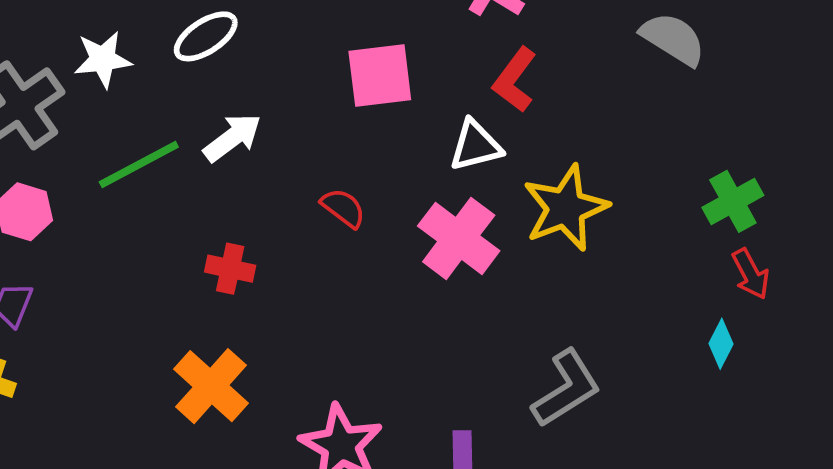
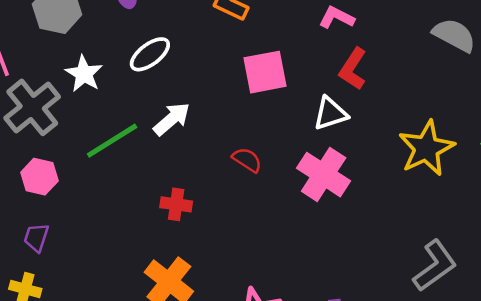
white star: (103, 59) -> (84, 74), turned -30
yellow star: (566, 208) -> (426, 148), moved
gray L-shape: (566, 389) -> (435, 266), moved

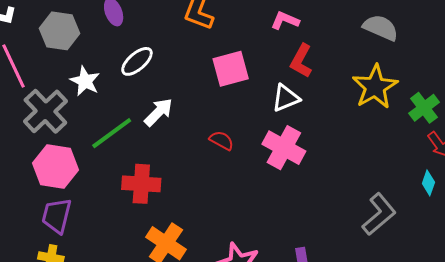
yellow star: (426, 148) -> (375, 87), moved
pink hexagon: (39, 177) -> (55, 166), size x1.5
red cross: (176, 204) -> (141, 184), moved, size x1.5
purple trapezoid: (36, 238) -> (57, 216), size x1.5

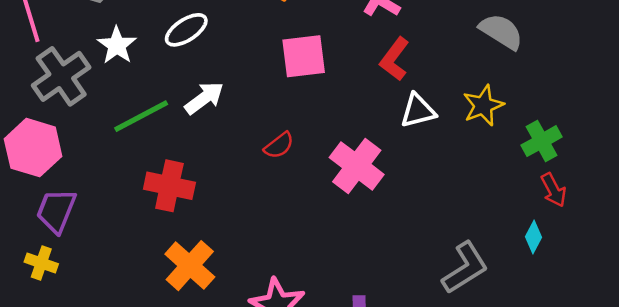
yellow star: (375, 87) -> (483, 105), size x0.7
white triangle: (286, 98) -> (418, 111), moved
red semicircle: (222, 140) -> (279, 145), turned 105
pink hexagon: (55, 166) -> (33, 148), moved

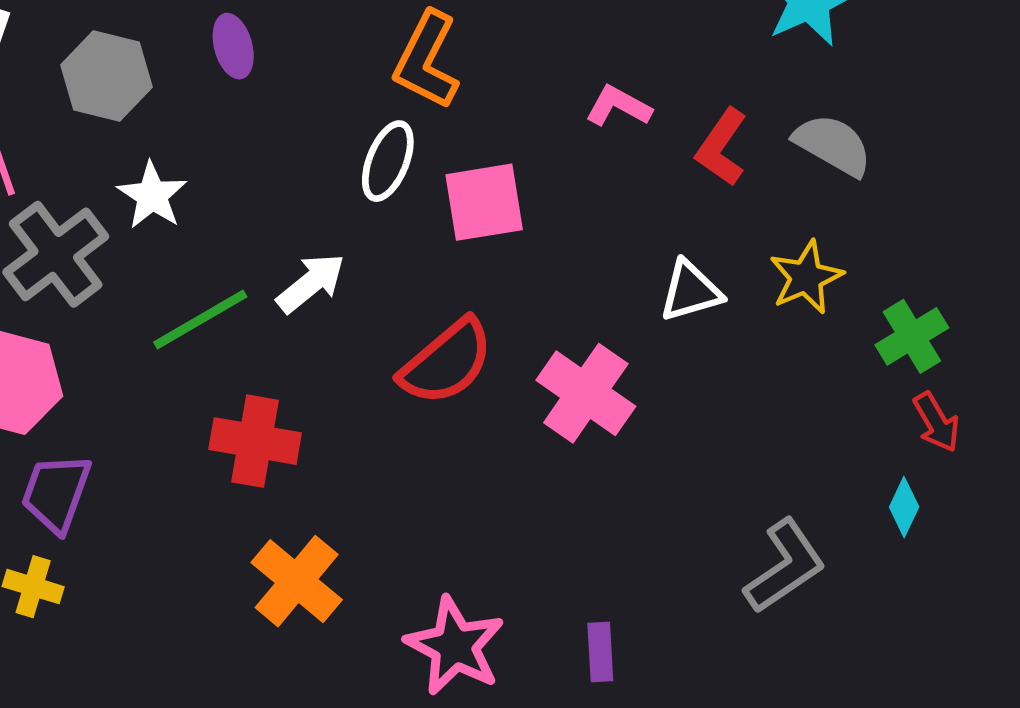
white ellipse: (186, 30) -> (388, 161), moved, turned -33
red L-shape: (394, 59) -> (722, 147), moved
red semicircle: (279, 145) -> (447, 362), size x1.8

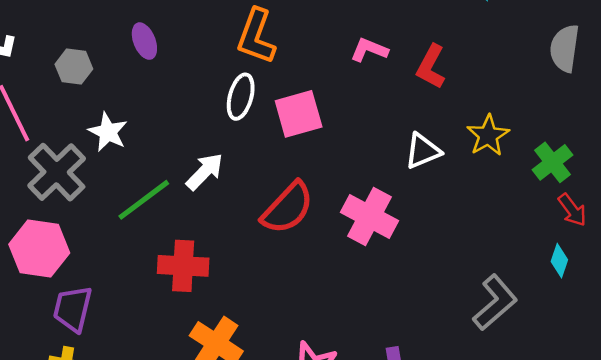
gray hexagon: (107, 76) -> (74, 67), size x0.7
gray semicircle: (833, 145) -> (565, 48), moved, turned -105

